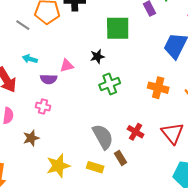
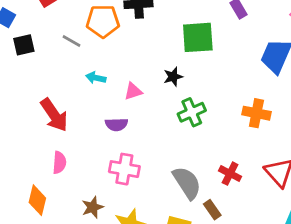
cyan arrow: (30, 59) -> (96, 78), moved
purple semicircle: (49, 79) -> (116, 124), moved
pink cross: (43, 107) -> (124, 169), moved, size x1.5
brown star: (31, 138) -> (93, 207), moved

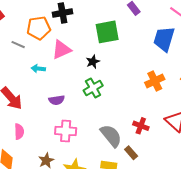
pink triangle: (133, 91) -> (61, 50), moved, size x1.5
green cross: (192, 112) -> (93, 88), moved
orange cross: (256, 113) -> (155, 81), turned -30

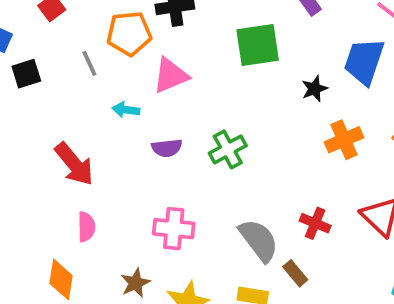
gray line: (18, 45) -> (89, 63), turned 40
black star: (93, 62) -> (315, 89), moved
purple semicircle: (57, 100) -> (167, 148), moved

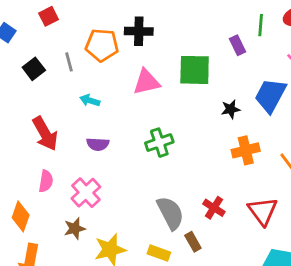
black square: (26, 74) -> (34, 69), moved, turned -30
pink triangle: (171, 75) -> (146, 82), moved
purple semicircle: (167, 148) -> (98, 144), moved
pink cross: (174, 229) -> (86, 193), moved, turned 32

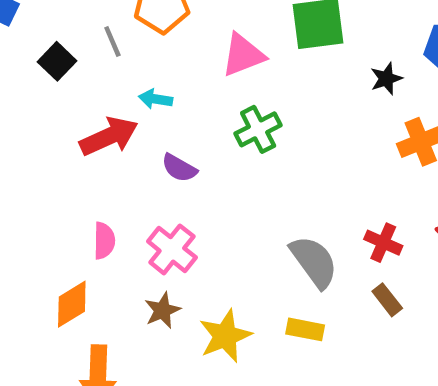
red arrow: (45, 134) -> (109, 136), moved, turned -76
green cross: (159, 143) -> (258, 129), moved
purple semicircle: (98, 144) -> (179, 168), turned 35
orange diamond: (21, 216) -> (72, 304), turned 48
brown rectangle: (193, 242) -> (387, 300), moved

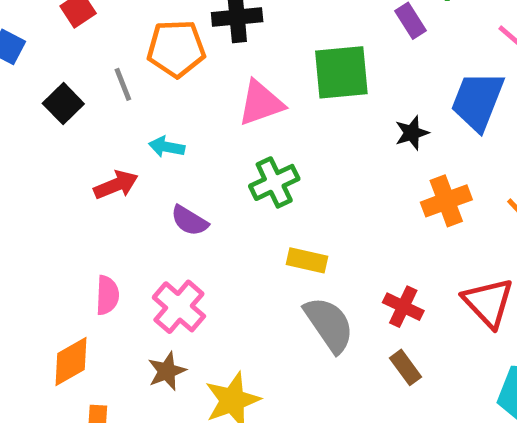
red arrow: (109, 136) -> (116, 185), size x0.7
yellow rectangle: (305, 329) -> (307, 260), moved

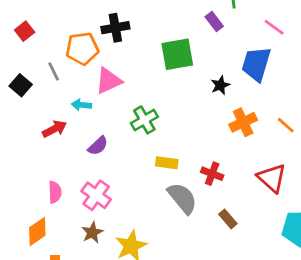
pink triangle: (261, 103) -> (109, 81), moved
purple semicircle: (189, 221) -> (98, 146), turned -70
red cross: (403, 307) -> (212, 174), moved

